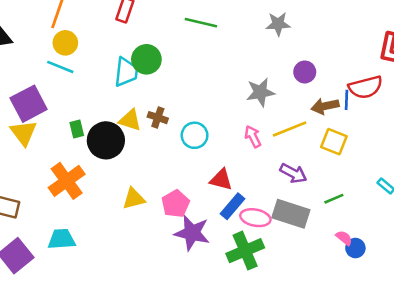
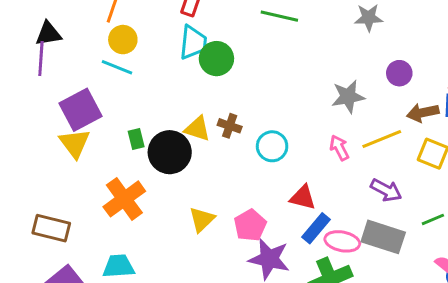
cyan trapezoid: (126, 72) -> (193, 42), moved
yellow triangle: (134, 199) -> (202, 219), turned -30

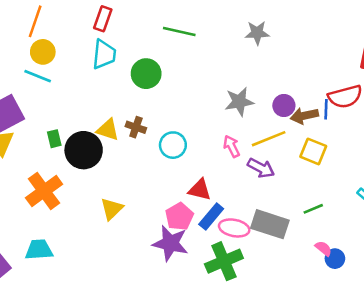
green circle: (216, 59) -> (146, 74), moved
purple circle: (399, 73) -> (284, 105), moved
purple arrow: (386, 190) -> (261, 168), moved
pink pentagon: (250, 225) -> (179, 216), moved

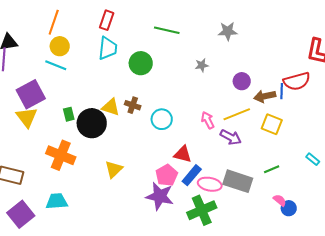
gray star: (239, 102) -> (202, 65), moved, size x0.6
purple circle: (284, 105) -> (242, 81), moved
orange cross: (44, 191) -> (61, 155), turned -32

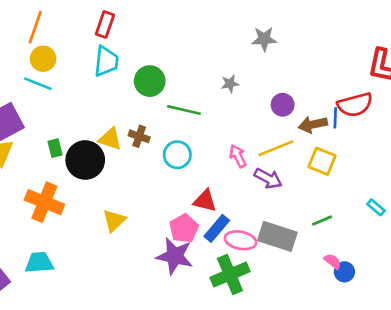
green line: (167, 30) -> (184, 110), moved

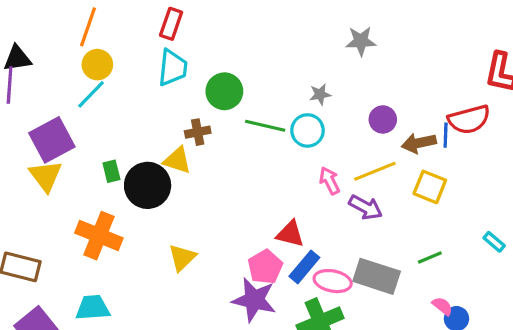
cyan line: (38, 84) -> (91, 94), turned -68
brown cross: (139, 136) -> (198, 132), moved, turned -30
cyan circle: (177, 155) -> (308, 130), moved

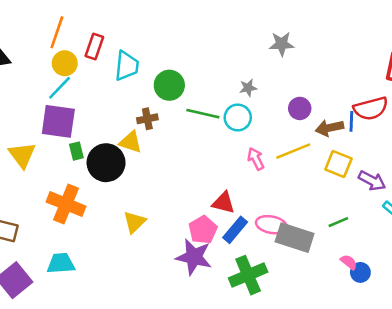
red rectangle: (171, 24) -> (94, 46), moved
purple square: (52, 140) -> (58, 121), moved, turned 36
purple arrow: (366, 207) -> (372, 181), moved
pink ellipse: (333, 281) -> (271, 225), moved

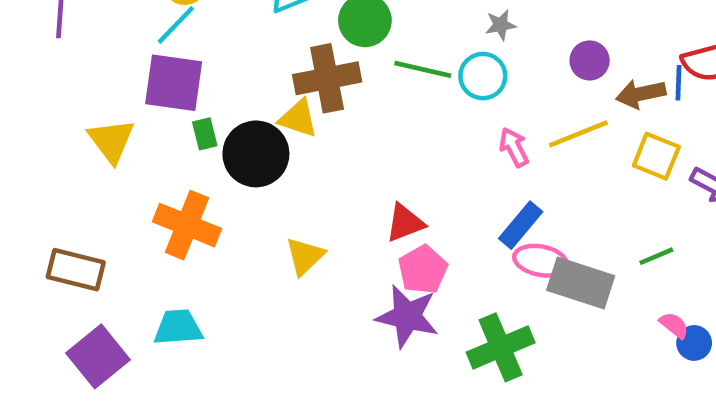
brown cross: (147, 119) -> (327, 78), size x1.8
red triangle: (224, 203) -> (405, 223), moved, turned -35
blue rectangle: (235, 230) -> (521, 225), moved

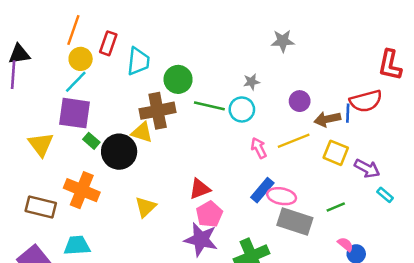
green rectangle: (205, 134) -> (91, 141), turned -35
pink ellipse: (541, 261) -> (282, 196), moved
brown rectangle: (76, 270) -> (41, 207), moved

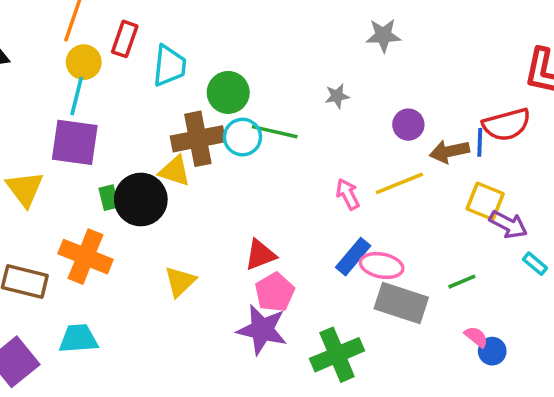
cyan line: (76, 82) -> (77, 96), turned -30
cyan circle: (242, 109) -> (242, 137), moved
green rectangle: (91, 141) -> (109, 198), moved, turned 35
yellow square: (336, 153) -> (485, 201), moved

